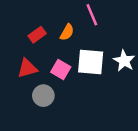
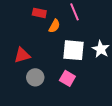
red rectangle: (37, 35) -> (39, 13), moved, turned 48
pink square: (61, 69) -> (67, 78), moved

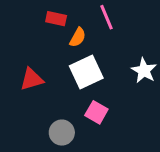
white square: (73, 50) -> (86, 72), moved, turned -30
gray circle: (35, 77) -> (62, 133), moved

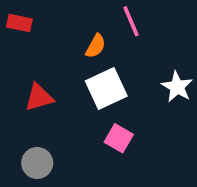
red rectangle: (56, 19) -> (19, 23), moved
gray circle: (62, 133) -> (37, 163), moved

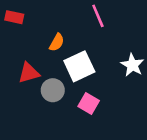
orange semicircle: (96, 46) -> (57, 42), moved
gray circle: (37, 163) -> (53, 90), moved

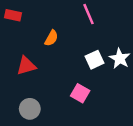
white square: (79, 66) -> (95, 60), moved, size x0.7
gray circle: (53, 90) -> (30, 109), moved

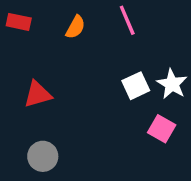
orange semicircle: (51, 38) -> (75, 27), moved
pink square: (80, 93) -> (162, 129), moved

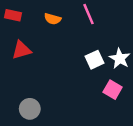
orange semicircle: (75, 27) -> (53, 19), turned 77
red triangle: (38, 94) -> (21, 50), moved

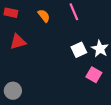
orange semicircle: (53, 19) -> (44, 16), turned -144
gray circle: (30, 109) -> (13, 91), moved

